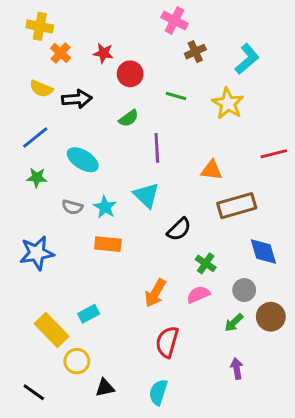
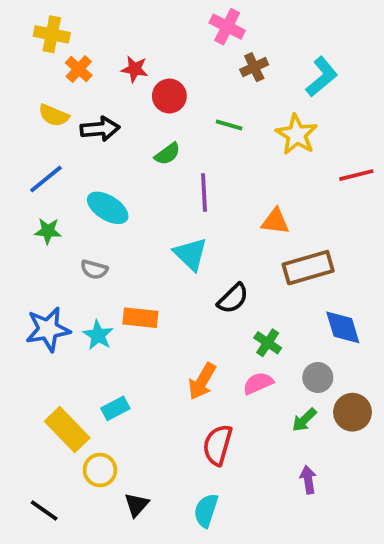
red line: (274, 154) -> (356, 175), moved
cyan star: (105, 207) -> (98, 335), moved
black triangle: (105, 388) -> (137, 505), turned -36

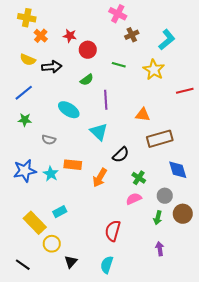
cyan ellipse: (108, 208) -> (69, 110), moved
orange arrow: (202, 381) -> (100, 178), moved
green arrow: (304, 420) -> (158, 218), turned -32

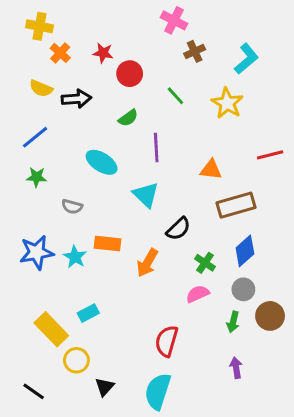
green line: (119, 65) -> (175, 96), turned 32
red line: (185, 91) -> (270, 155), moved
blue diamond: (178, 170) -> (245, 251), moved, turned 65
cyan semicircle: (107, 265) -> (158, 391), size x1.4

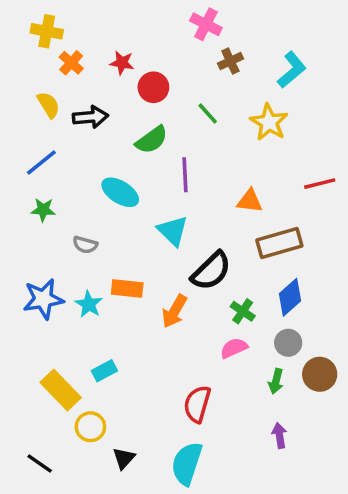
yellow semicircle: (41, 88) -> (48, 105), turned -145
green semicircle: (128, 118) -> (152, 140), size x1.4
black semicircle: (178, 229) -> (211, 271), size x1.4

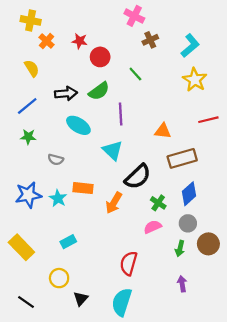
black arrow: (90, 117) -> (66, 93), moved
yellow star: (269, 122) -> (195, 80), moved
yellow rectangle: (61, 390) -> (21, 247), moved

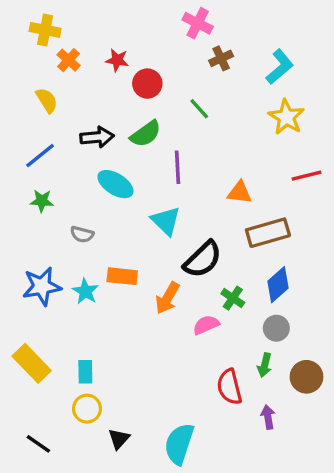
pink semicircle: (153, 227) -> (206, 325), moved
cyan rectangle: (68, 242) -> (85, 372), moved, turned -63
brown circle: (208, 244) -> (307, 377), moved
red semicircle: (129, 263) -> (229, 387), moved, turned -30

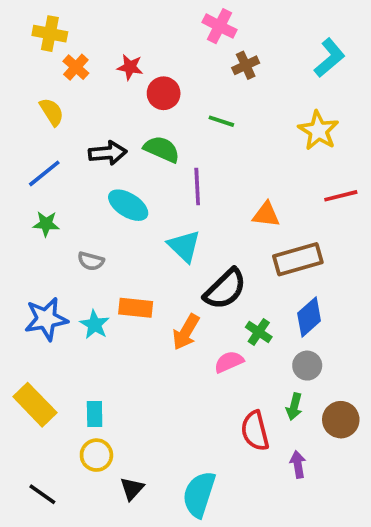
cyan L-shape: (280, 67) -> (330, 58), moved
green line: (199, 109) -> (221, 121), turned -30
green semicircle: (146, 134) -> (162, 149), turned -120

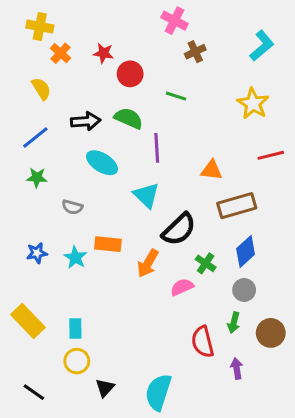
blue star: (46, 319) -> (37, 253), size x0.6

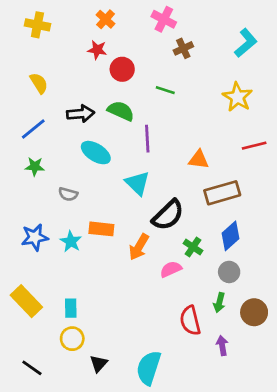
orange cross: (61, 53) -> (106, 19), moved
blue star: (37, 253) -> (35, 237), size x1.4

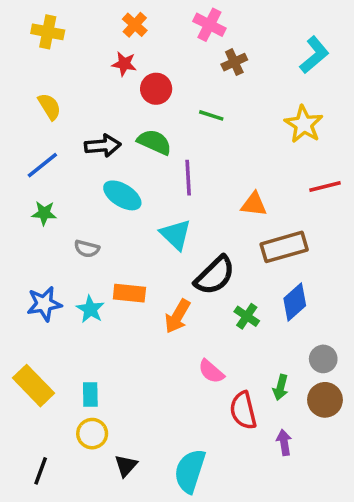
pink semicircle: (171, 269) -> (211, 371), moved, turned -115
gray circle: (229, 272) -> (323, 359), moved
black line: (32, 368) -> (41, 471), turned 75

